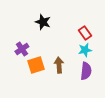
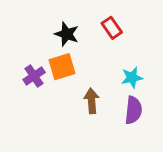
red rectangle: (85, 33) -> (112, 28), moved
orange square: (36, 65) -> (62, 67), moved

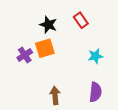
brown arrow: (92, 101) -> (55, 95), moved
purple semicircle: (133, 110) -> (95, 92), moved

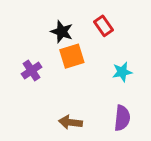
orange square: (45, 48) -> (72, 56), moved
brown arrow: (55, 95) -> (70, 122), turned -78

